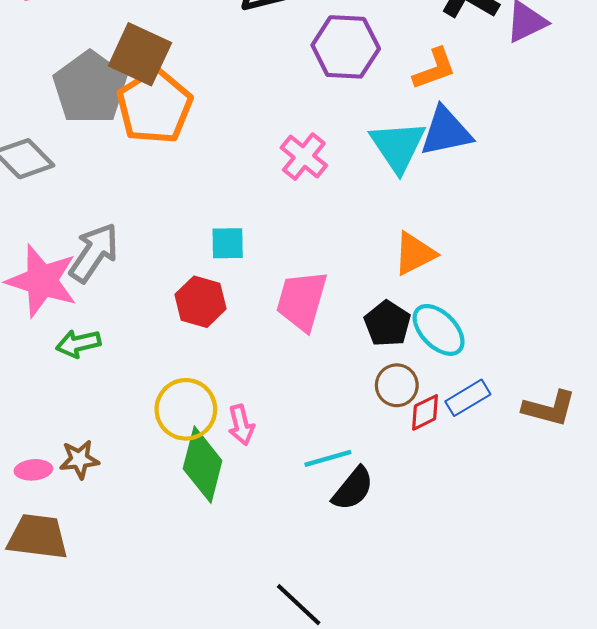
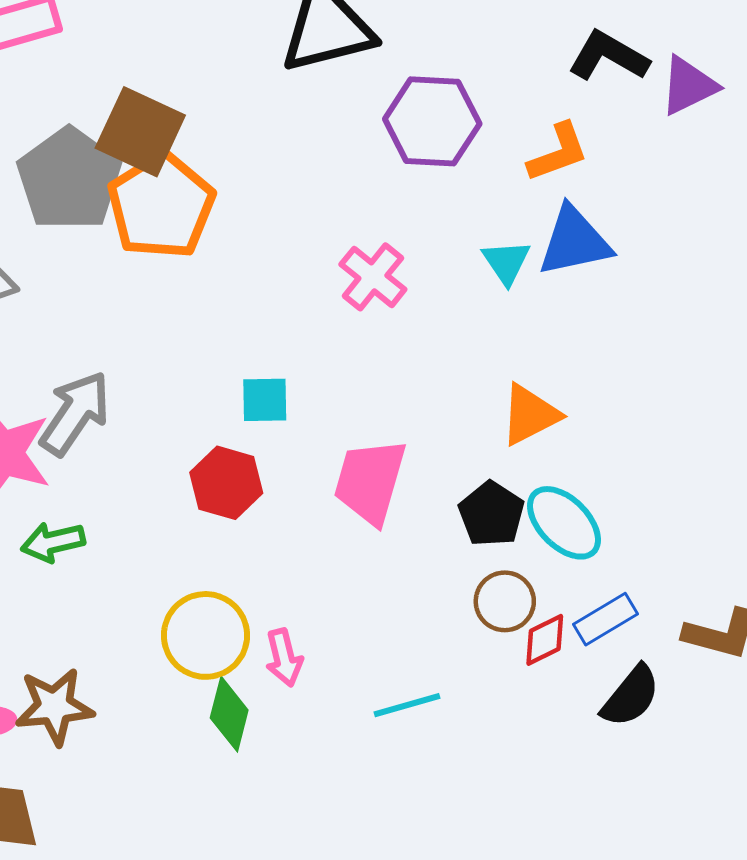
cyan triangle: (398, 146) -> (506, 262), size x0.6
brown star: (79, 459) -> (54, 707), size x1.4
green diamond: (203, 465) -> (229, 714), size x0.7
black semicircle: (353, 489) -> (631, 696), moved

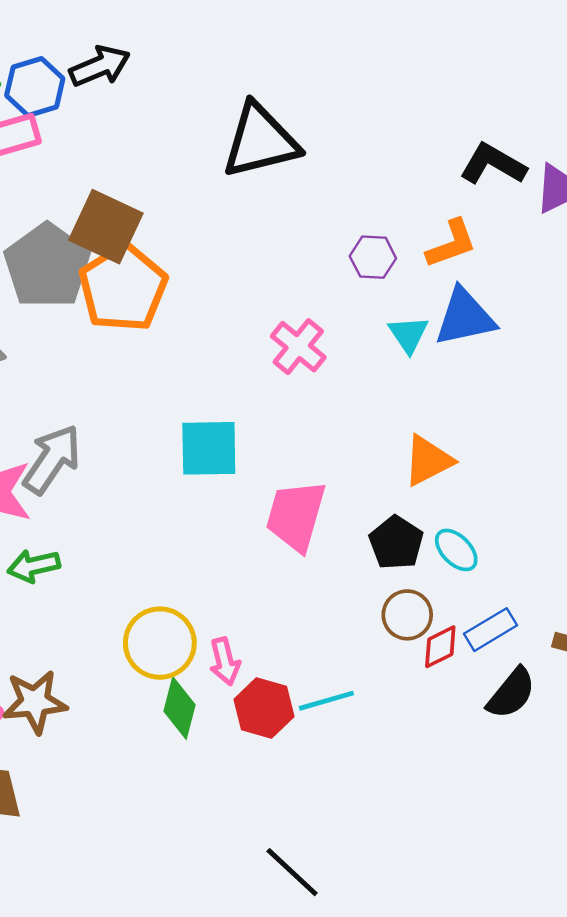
purple hexagon: (432, 121) -> (373, 257), moved, size x0.6
cyan square: (265, 400) -> (209, 448), size x1.5
red hexagon: (226, 483) -> (264, 708), moved
cyan ellipse: (564, 523) -> (456, 550), size x0.7

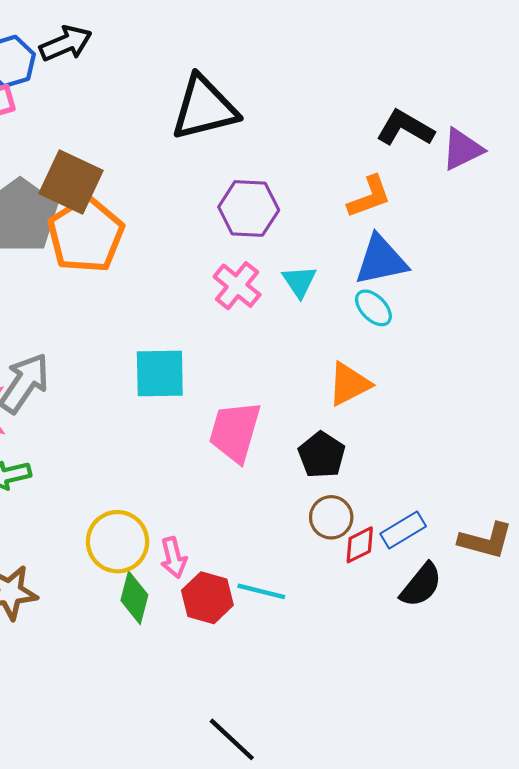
purple hexagon: (373, 257) -> (249, 208), moved, size x1.5
cyan triangle: (408, 334) -> (299, 281), moved
cyan ellipse: (456, 550) -> (373, 308), moved
cyan line: (326, 701) -> (261, 591), turned 30

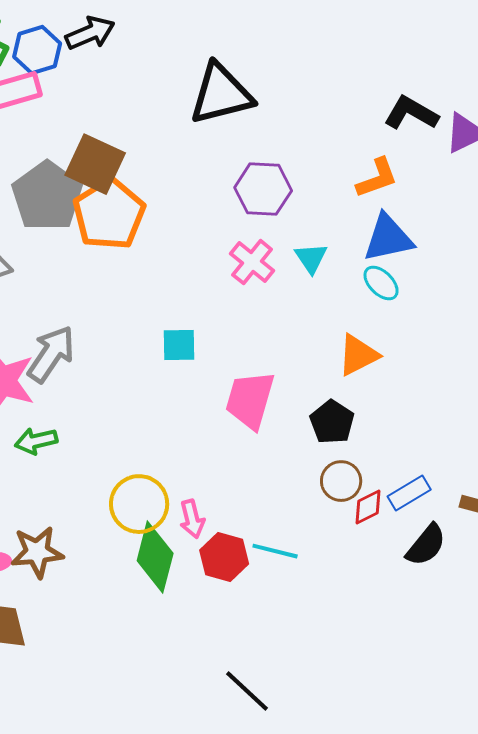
cyan square: (160, 373) -> (179, 345), size x0.7
green diamond: (134, 598) -> (155, 557), size x1.4

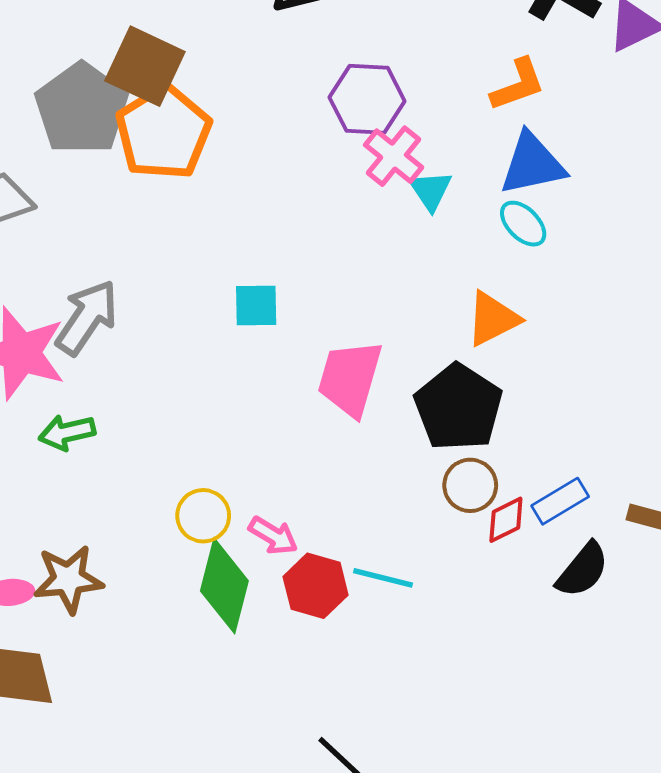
pink cross: (252, 262) -> (394, 156), moved
black pentagon: (332, 422) -> (458, 407), size x1.5
yellow circle: (139, 504) -> (203, 516), size x0.7
pink arrow: (192, 519) -> (273, 536), turned -45

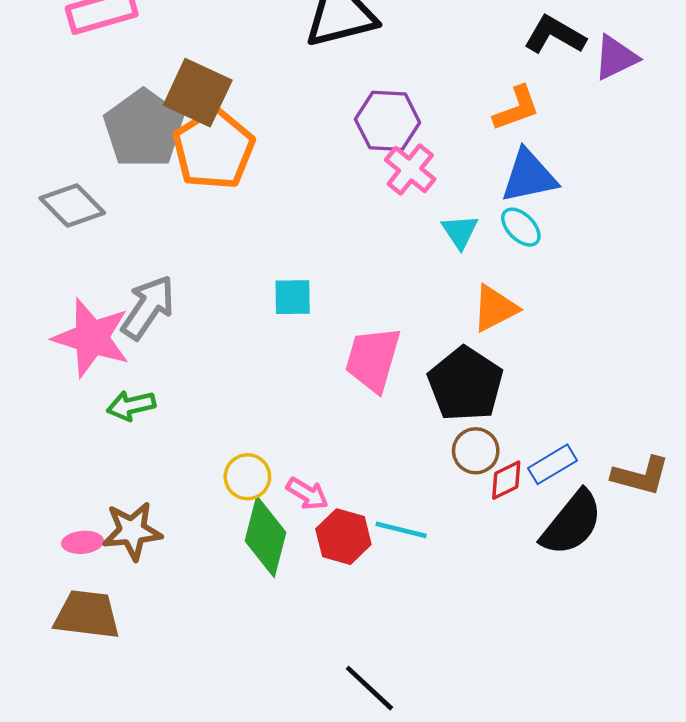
cyan triangle: (431, 190) -> (460, 232), moved
black semicircle: (583, 570) -> (572, 523), size x1.4

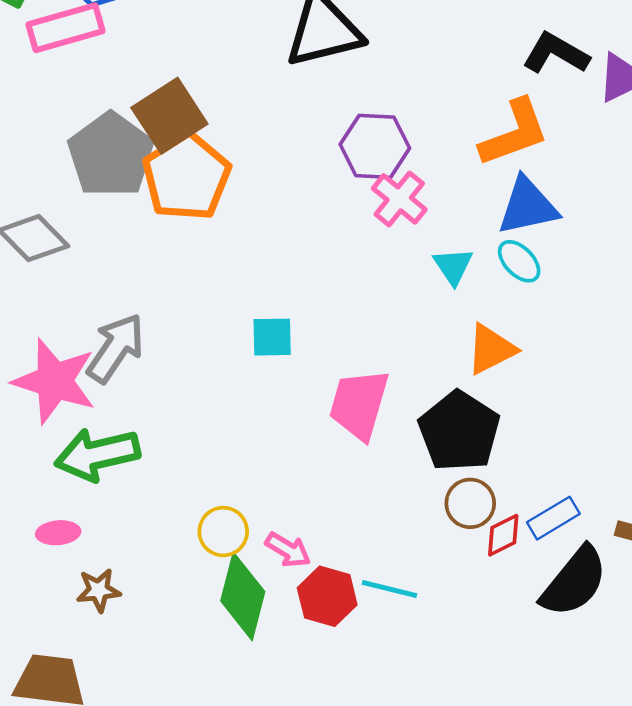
brown square: (198, 93) -> (169, 116), turned 32
orange L-shape: (516, 108) -> (514, 133), size x1.4
green arrow: (131, 406) -> (97, 454), size x1.6
brown star: (132, 531) -> (98, 590), size x0.7
pink ellipse: (82, 542) -> (58, 533), moved

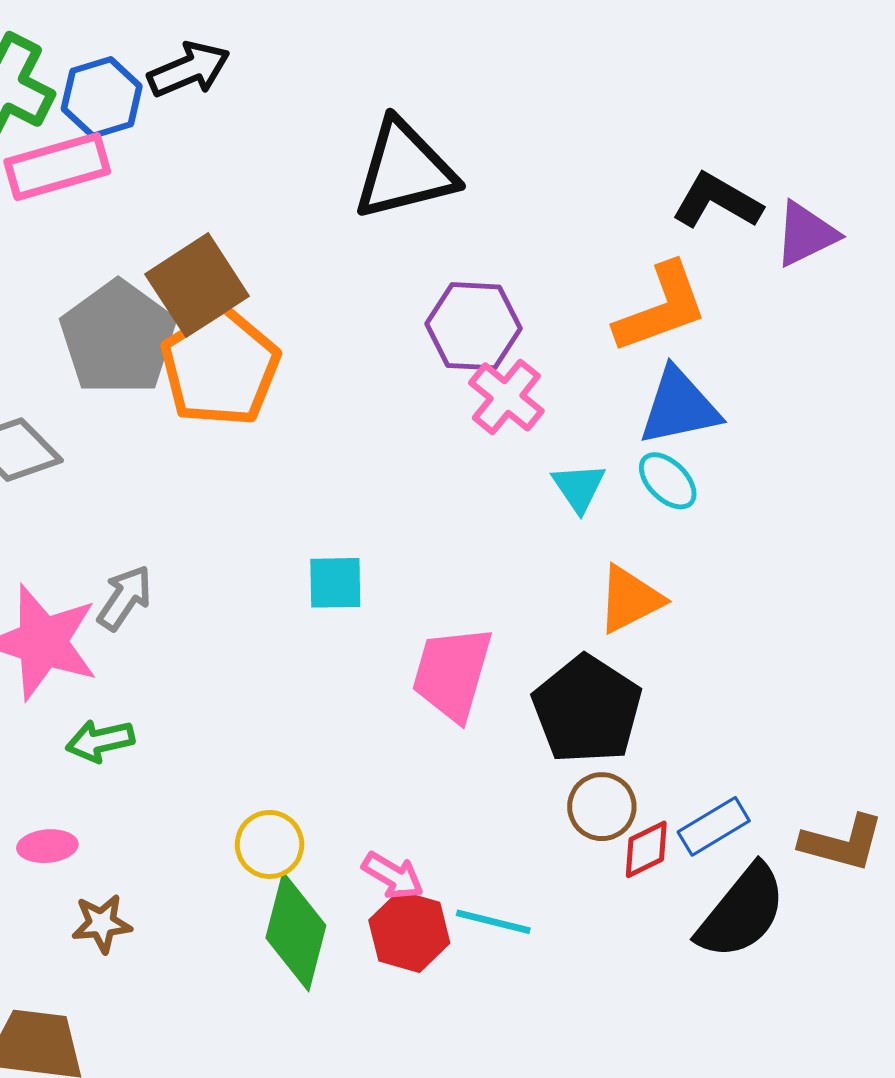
gray arrow: (116, 348) -> (125, 598), size x0.7
green arrow: (97, 454) -> (100, 741), size x0.6
pink arrow: (288, 550) -> (393, 876), moved

